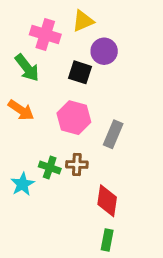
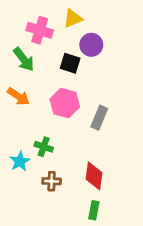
brown cross: (77, 165) -> (52, 181), moved

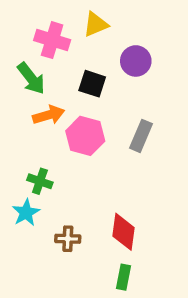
purple circle: (91, 45) -> (136, 61), moved
orange arrow: (18, 96) -> (49, 115), moved, turned -50
gray rectangle: (99, 118) -> (141, 136), moved
green cross: (44, 147) -> (40, 181), moved

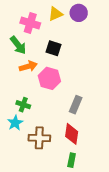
purple circle: (136, 61) -> (79, 13), moved
gray rectangle: (141, 136) -> (76, 105), moved
brown cross: (68, 239) -> (39, 138), size x1.5

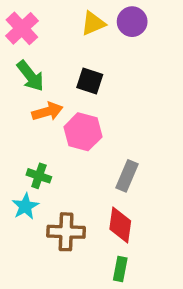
pink cross: (30, 23) -> (22, 28), moved, turned 30

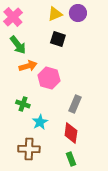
black square: (90, 81) -> (58, 39), moved
cyan star: (25, 206) -> (40, 122), moved
brown cross: (66, 232) -> (29, 149), moved
green rectangle: (120, 269) -> (71, 159), turned -32

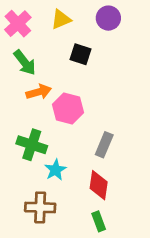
yellow triangle: (55, 14) -> (61, 19), moved
green cross: (23, 104) -> (32, 145), size x1.5

